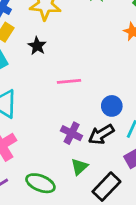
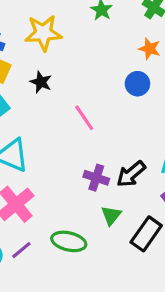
pink line: (69, 81) -> (84, 118), turned 70
blue circle: (112, 106) -> (137, 84), moved

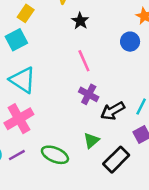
black star: (41, 82) -> (80, 21), moved
purple cross: (96, 178) -> (89, 94), moved

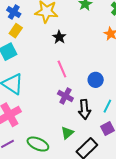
blue circle: (130, 42) -> (96, 80), moved
black arrow: (113, 111) -> (84, 109), turned -66

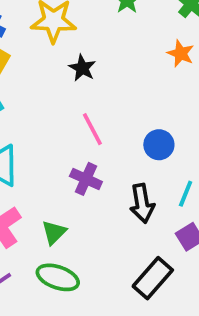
purple cross: (65, 96) -> (86, 179), moved
green triangle: (67, 133) -> (54, 232), moved

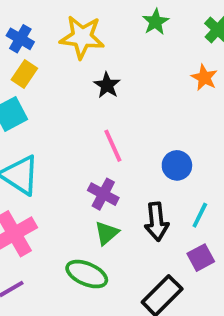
green triangle: (54, 232) -> (107, 233), moved
green ellipse: (58, 277) -> (87, 274), moved

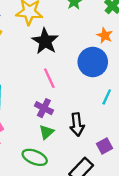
black star: (107, 85) -> (45, 41), size x1.6
blue circle: (177, 165) -> (93, 62), moved, size x1.6
cyan line: (200, 215) -> (107, 97), moved

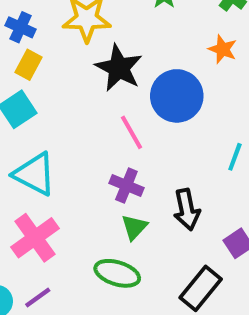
blue circle: (93, 62) -> (177, 96), moved

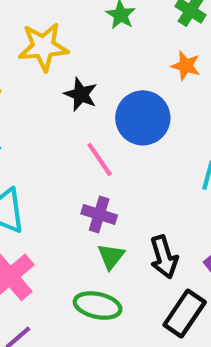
black star: (119, 68) -> (81, 94), size x0.7
black arrow: (187, 210) -> (164, 257), moved

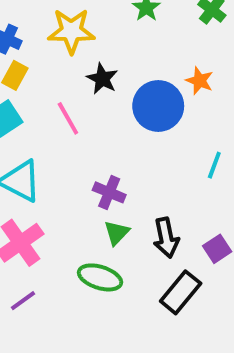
orange star: (186, 66) -> (200, 81), moved
pink line: (100, 159) -> (68, 118), moved

